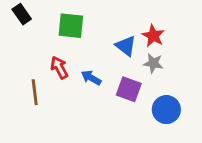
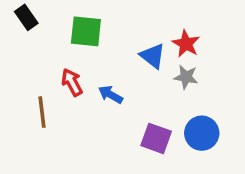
purple square: (129, 89) -> (156, 138), moved

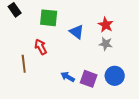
blue triangle: (153, 56) -> (77, 32), moved
blue arrow: (110, 95) -> (68, 77), moved

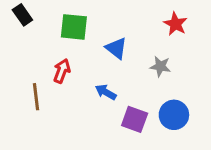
red star: (106, 25) -> (175, 24), moved
red arrow: (41, 47) -> (62, 71), turned 49
blue arrow: (68, 77) -> (106, 92), moved

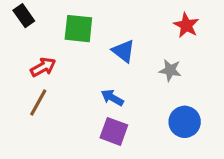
red arrow: (62, 71) -> (43, 67), moved, turned 40
brown line: (36, 97) -> (38, 103), turned 36
purple square: (135, 119) -> (114, 131), moved

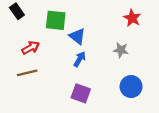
blue triangle: (124, 51) -> (77, 36), moved
blue arrow: (112, 98) -> (80, 59), moved, turned 91
brown line: (38, 103) -> (27, 73), turned 48

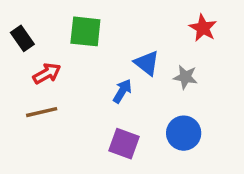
black rectangle: (17, 11) -> (22, 38), moved
blue triangle: (77, 36) -> (147, 63), moved
blue circle: (131, 87) -> (184, 133), moved

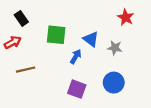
green square: (85, 31) -> (56, 35), moved
black rectangle: (22, 38) -> (21, 18), moved
red arrow: (47, 74) -> (13, 42), moved

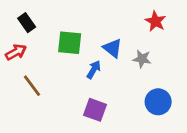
brown line: (26, 70) -> (32, 86), turned 66
blue circle: (114, 83) -> (158, 102), moved

